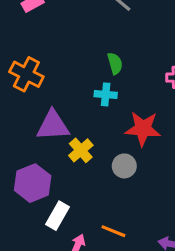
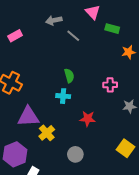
red star: (143, 129) -> (88, 119), size x0.7
gray circle: (124, 166) -> (75, 154), moved

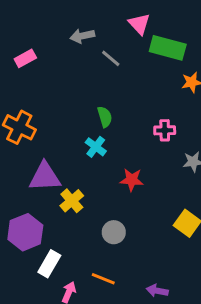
green rectangle: (112, 29) -> (168, 48), size x1.6
cyan cross: (63, 96) -> (96, 147), turned 32

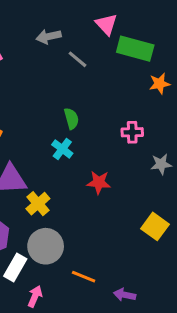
gray circle: (114, 232) -> (46, 246), moved, size x1.5
orange line: (103, 279) -> (84, 277), moved

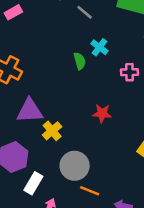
cyan cross: (62, 149) -> (100, 47), moved
gray circle: (46, 246) -> (75, 166), moved

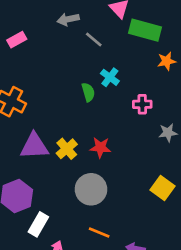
red star: (102, 113) -> (100, 147), moved
yellow cross: (52, 131) -> (67, 149), moved
gray circle: (75, 166) -> (91, 189), moved

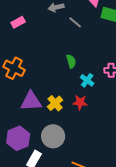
cyan cross: (110, 77) -> (87, 80), moved
gray circle: (91, 189) -> (53, 136), moved

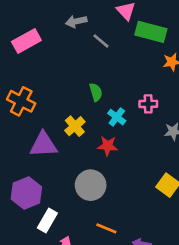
pink rectangle: (18, 22) -> (26, 41), size x1.5
yellow cross: (55, 103) -> (75, 126), moved
gray circle: (53, 136) -> (91, 185), moved

